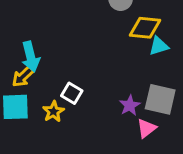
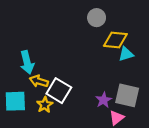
yellow arrow: (23, 76) -> (39, 81), moved, turned 60
white square: (72, 93) -> (59, 91), size x1.5

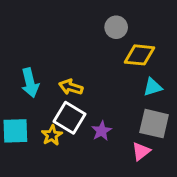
cyan triangle: (126, 54) -> (153, 87), moved
yellow arrow: (39, 81) -> (71, 87), moved
purple star: (104, 100) -> (102, 131), moved

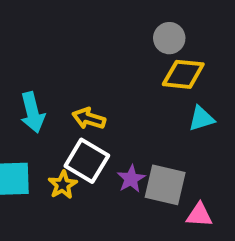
gray circle: (116, 27) -> (169, 38), moved
gray square: (154, 124) -> (165, 185), moved
pink triangle: (141, 151) -> (199, 215), moved, turned 42

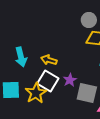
purple star: (131, 179) -> (70, 80), moved
yellow star: (63, 185) -> (36, 93), size x1.5

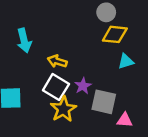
cyan arrow: (21, 57) -> (24, 41), moved
yellow star: (36, 93) -> (63, 109), moved

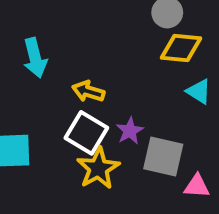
cyan triangle: (126, 61) -> (199, 91), turned 49

